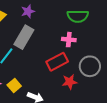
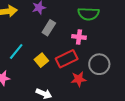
gray rectangle: (24, 37) -> (49, 28), moved, size x0.7
yellow square: (14, 86) -> (41, 60), moved

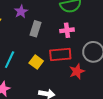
red rectangle: (67, 59) -> (60, 54), turned 35

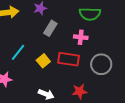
red star: (77, 71) -> (80, 91), moved

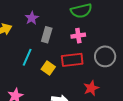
cyan line: (18, 52) -> (27, 57), moved

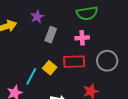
cyan line: (27, 57) -> (31, 76), moved

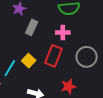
red rectangle: (74, 62) -> (53, 56), turned -70

